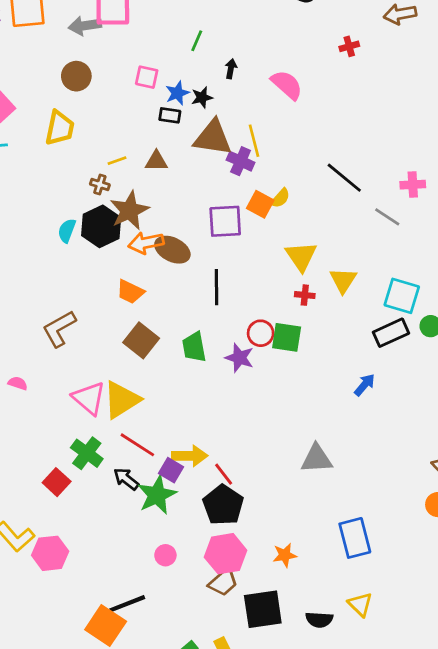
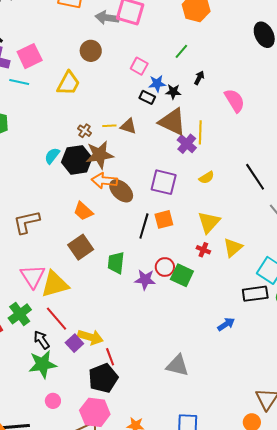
yellow line: (117, 161) -> (109, 126), moved
orange square: (260, 204) -> (164, 219), moved, turned 30
purple star: (239, 358) -> (145, 280), turned -30
green star: (157, 495) -> (43, 364), moved

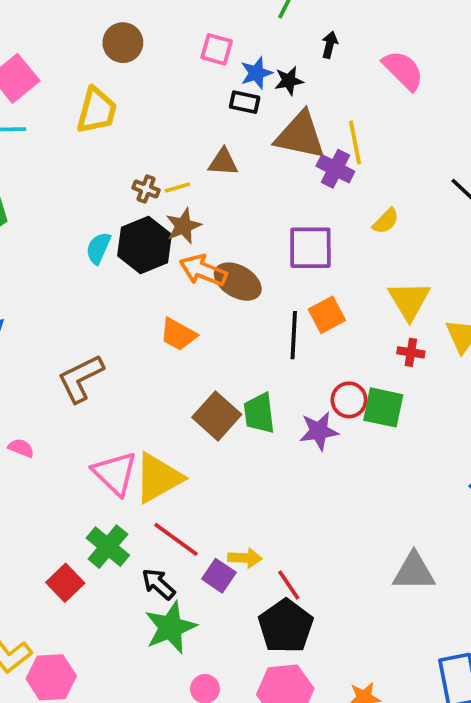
yellow line: (109, 126) -> (177, 188), moved
brown star: (100, 155) -> (183, 226), size x0.7
orange arrow: (104, 181) -> (203, 270), turned 30
brown square: (81, 247) -> (217, 416), moved
yellow arrow: (90, 337) -> (245, 558), size x0.7

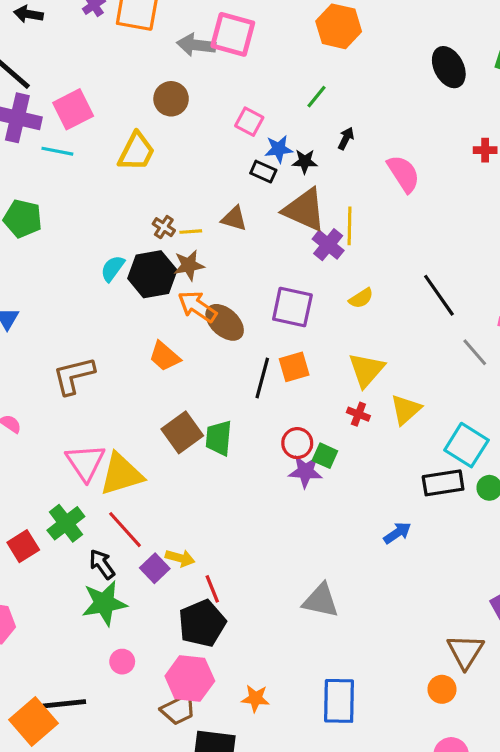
green square: (383, 407) -> (325, 456), size x0.7
purple star: (319, 431) -> (306, 471), moved

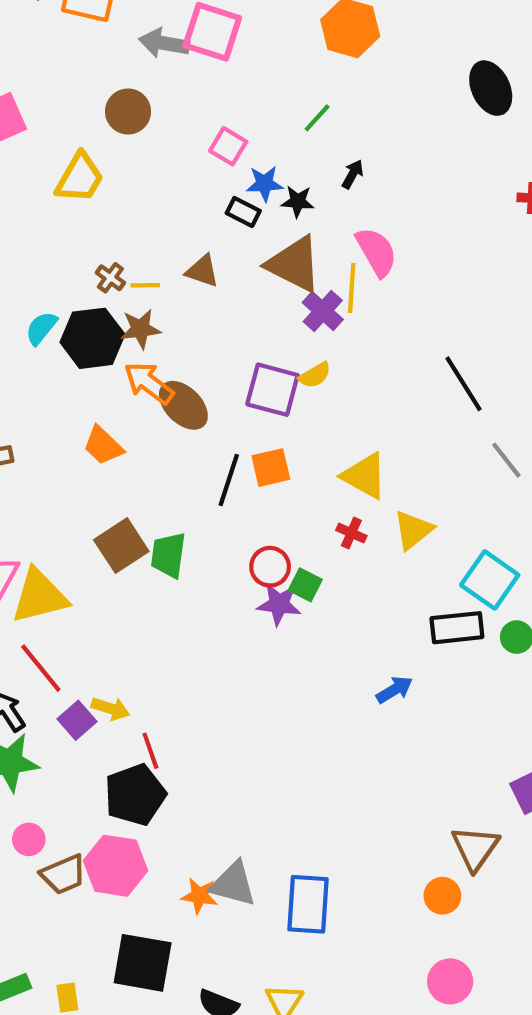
pink semicircle: (403, 174) -> (376, 252), moved
yellow semicircle: (361, 298) -> (315, 375), moved
yellow triangle: (366, 370) -> (365, 476), turned -45
gray triangle: (321, 601) -> (233, 884), moved
brown trapezoid: (178, 710) -> (63, 874), moved

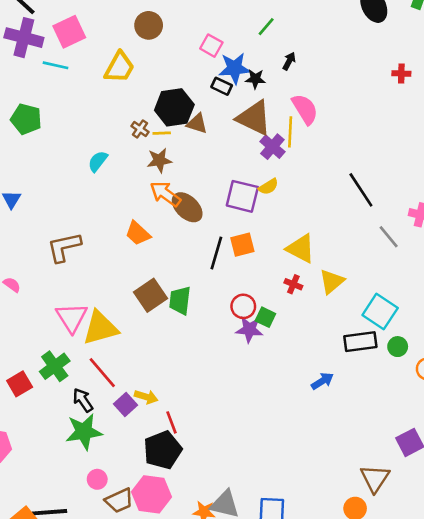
blue star: (265, 184) -> (234, 68), size x1.4
black hexagon: (92, 338) -> (174, 107), moved

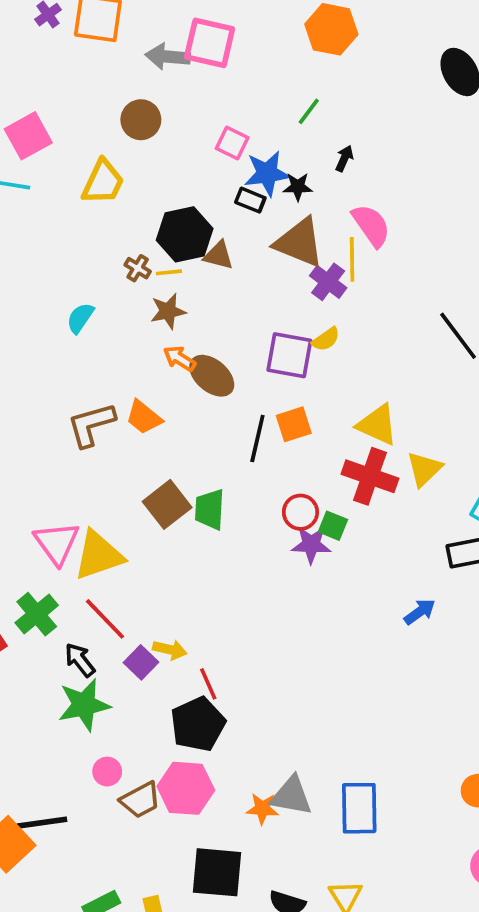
orange arrow: (165, 194) -> (180, 359), size x0.7
brown L-shape: (64, 247) -> (91, 425), moved
red cross: (293, 284) -> (370, 476), size x2.0

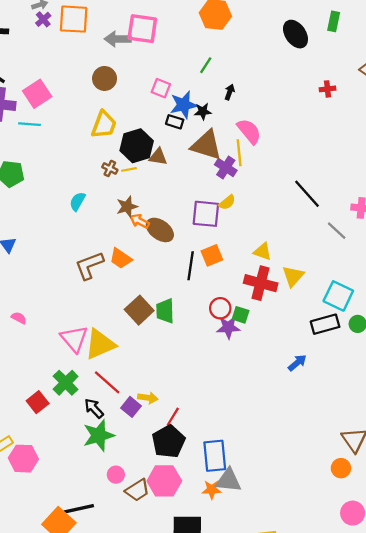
yellow trapezoid: (103, 182) -> (104, 125), moved
brown star: (168, 311) -> (127, 207), moved
yellow triangle: (377, 425) -> (262, 252), size x0.7
red line: (208, 684) -> (173, 417), turned 60
blue rectangle: (359, 808) -> (215, 456), moved

